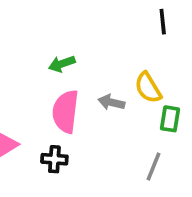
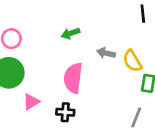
green arrow: (62, 64) -> (71, 33), moved
gray arrow: (111, 102) -> (106, 53), moved

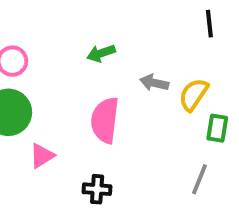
yellow semicircle: (132, 61) -> (194, 95), turned 65
black cross: (65, 112) -> (97, 189), moved

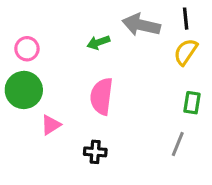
gray arrow: (154, 83) -> (141, 25), moved, size x1.6
yellow semicircle: (194, 95) -> (186, 52), moved

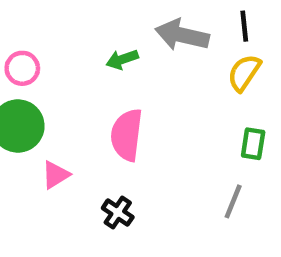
black cross: (95, 152) -> (118, 213), turned 30

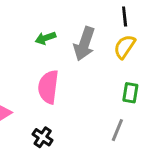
gray arrow: (182, 35) -> (84, 44), moved, turned -84

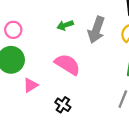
pink semicircle: (48, 87) -> (67, 64), turned 115

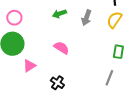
gray arrow: (96, 30) -> (86, 18), size x0.7
pink semicircle: (67, 64) -> (61, 48), size x0.7

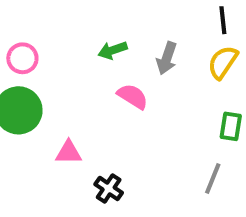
pink semicircle: (61, 48) -> (133, 96), moved
pink triangle: (29, 66) -> (69, 152), moved, turned 32

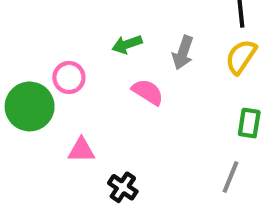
pink circle: (22, 58) -> (69, 77), moved

